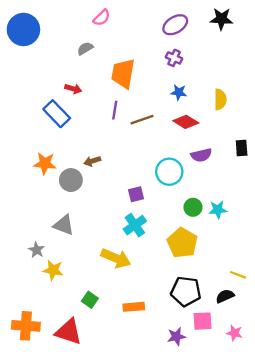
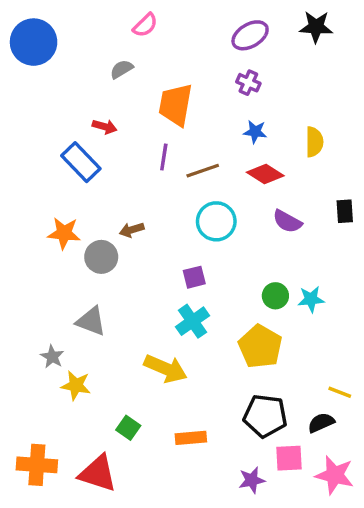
purple semicircle: (201, 155) -> (287, 221), turned 42
cyan circle: (169, 172) -> (216, 221), moved
pink star: (234, 333) -> (335, 475), size x1.6

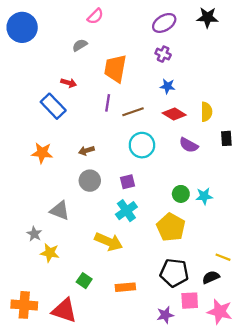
yellow semicircle: (314, 142) -> (206, 112), moved
gray circle: (101, 257) -> (90, 181), moved

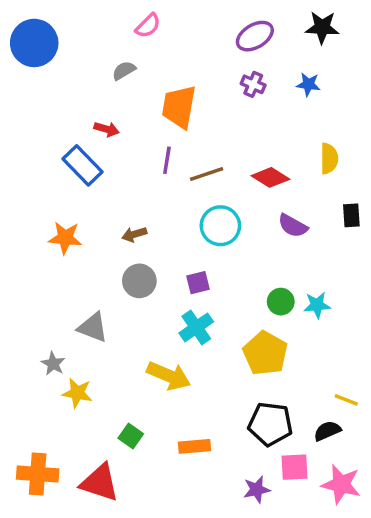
blue star: (168, 86) -> (308, 84), moved
yellow semicircle: (206, 112) -> (329, 158), moved

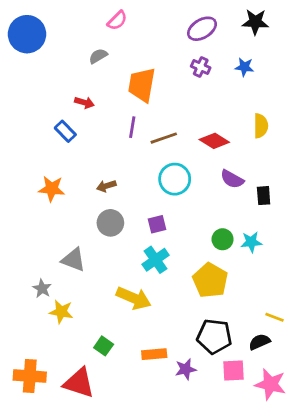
blue rectangle: (82, 165) -> (65, 131), size x0.7
black rectangle: (351, 215) -> (264, 196), moved
purple star: (257, 490) -> (186, 369), moved

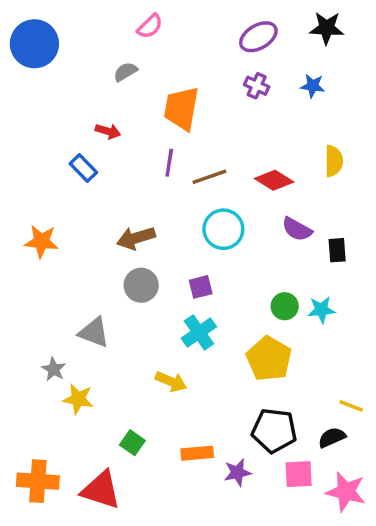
brown arrow: (106, 186) -> (136, 238), size x1.5
orange star: (52, 189) -> (41, 241), moved
yellow arrow: (134, 298) -> (171, 381), size x0.7

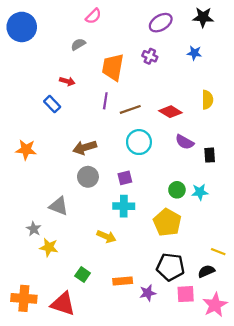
purple cross: (257, 86) -> (150, 56), moved
cyan cross: (199, 332) -> (124, 206), turned 36
pink star: (346, 492) -> (215, 305), turned 30

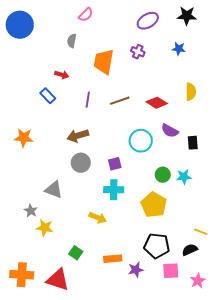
gray semicircle: (78, 44) -> (72, 41), turned -48
purple line: (105, 101) -> (88, 100), moved
cyan circle: (139, 142) -> (141, 141), moved
pink star: (215, 305) -> (198, 281), size x0.7

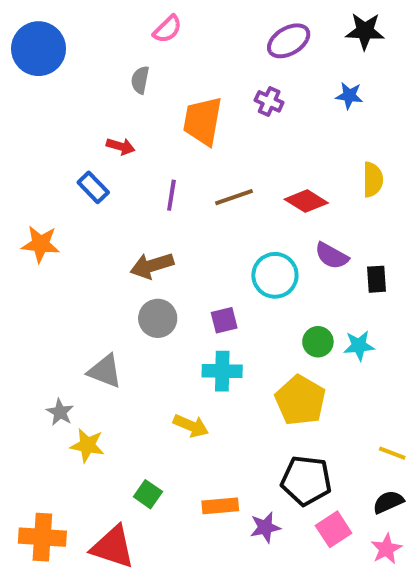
orange star: (24, 138) -> (40, 244), moved
black semicircle: (190, 250) -> (388, 502), moved
pink square: (171, 271) -> (334, 529), turned -30

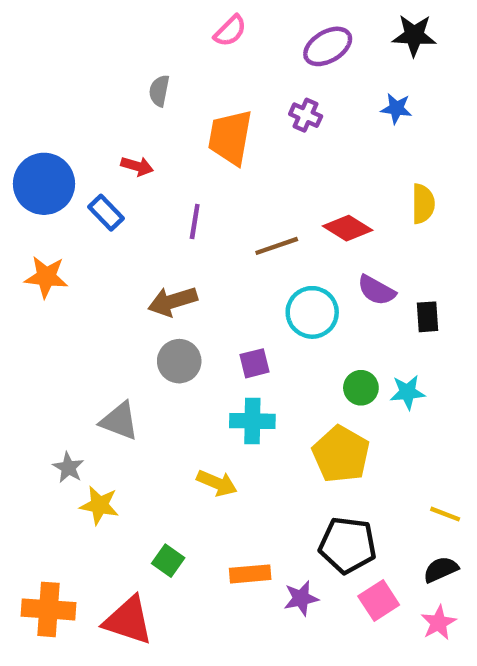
pink semicircle: (167, 29) -> (230, 31), moved
blue circle: (39, 49) -> (44, 184), moved
brown line: (234, 197) -> (277, 246), moved

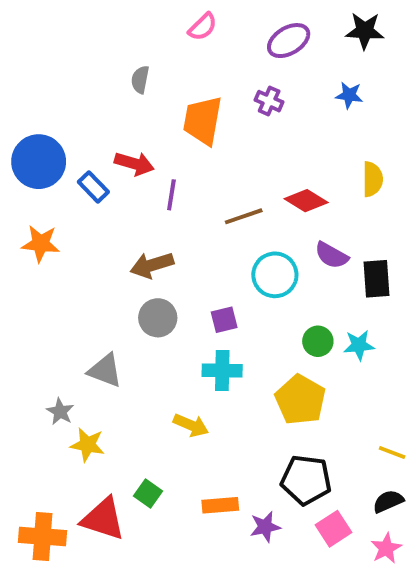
red arrow: (137, 166) -> (134, 164), moved, size x1.4
black rectangle: (427, 317) -> (376, 279), size x1.4
red triangle: (128, 620) -> (103, 519), moved

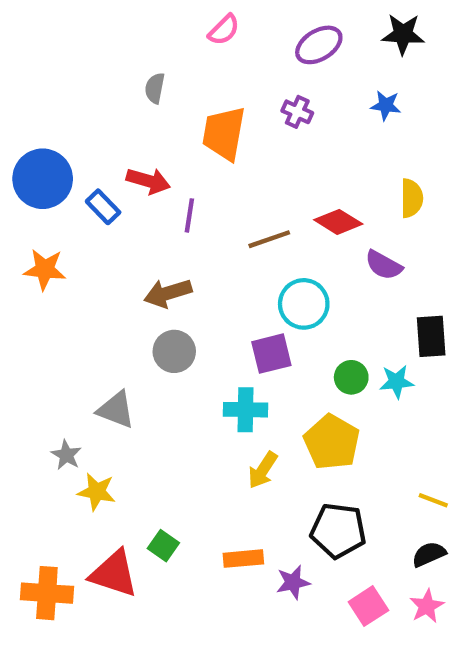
purple semicircle: (332, 255) -> (384, 265), moved
black rectangle: (376, 279) -> (431, 336), moved
purple square: (224, 320) -> (271, 354), moved, size x1.4
yellow arrow: (191, 425) -> (263, 470), moved, turned 100
pink square: (333, 529) -> (368, 606), moved

